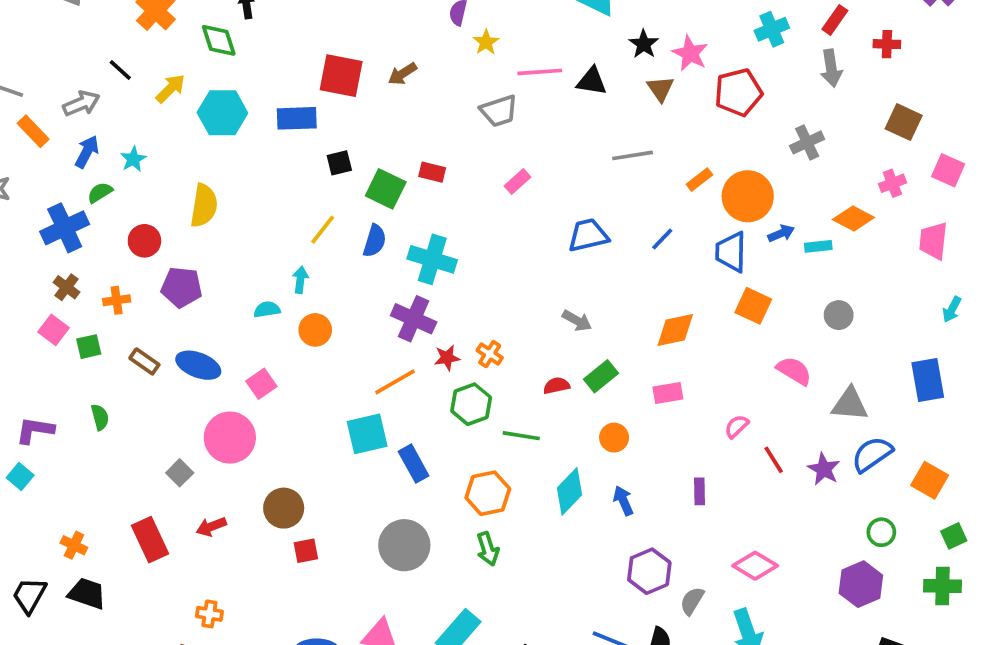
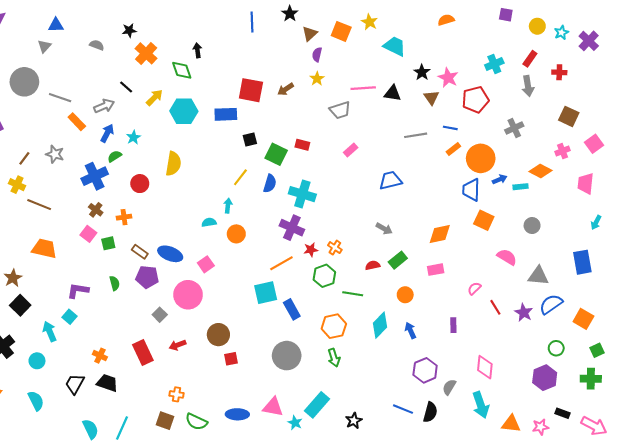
yellow star: (486, 42) -> (317, 79), moved
pink square: (948, 170) -> (594, 144), turned 30
blue line: (662, 239) -> (450, 128), moved, turned 56
purple pentagon: (182, 287) -> (147, 277), moved
pink diamond: (755, 566) -> (485, 367), turned 65

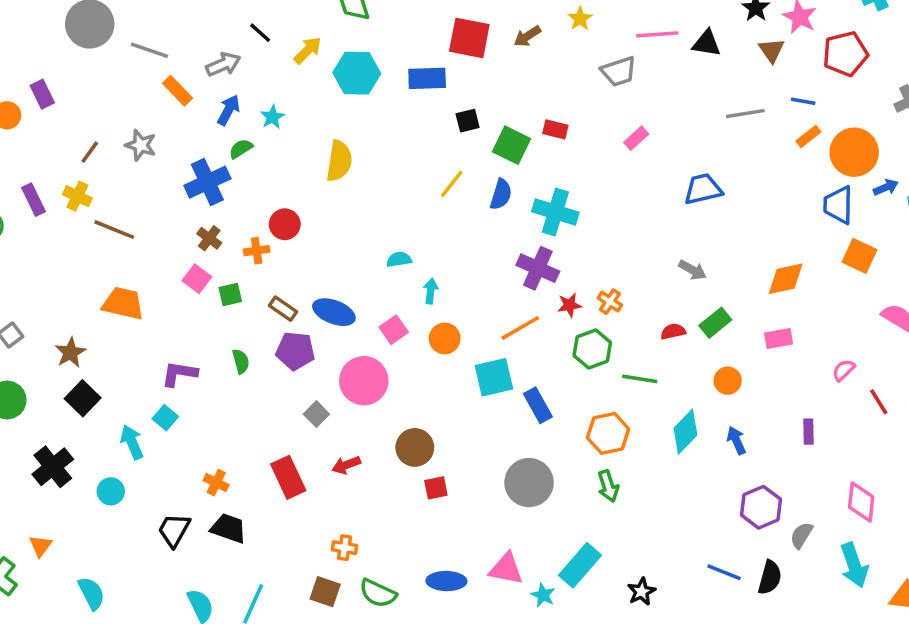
red circle: (140, 184) -> (285, 224), moved
cyan arrow: (228, 206) -> (431, 291), moved
orange circle: (236, 234) -> (445, 338), moved
cyan semicircle: (36, 401) -> (91, 593), moved

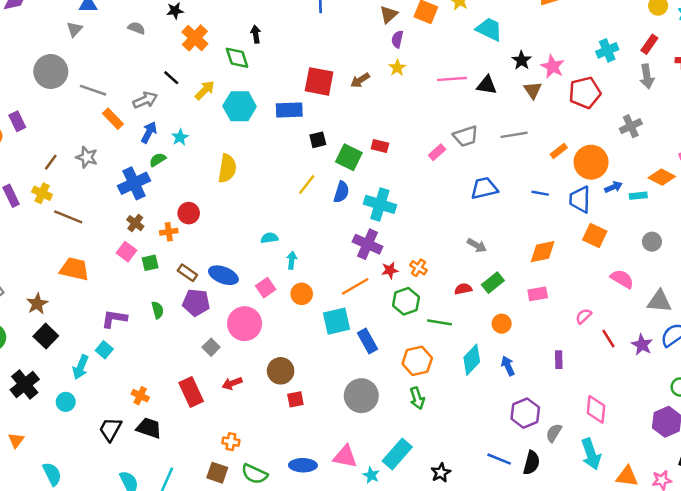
gray trapezoid: (619, 71) -> (466, 136), moved
blue line: (803, 101) -> (540, 193), moved
cyan arrow: (132, 442) -> (81, 367), turned -135

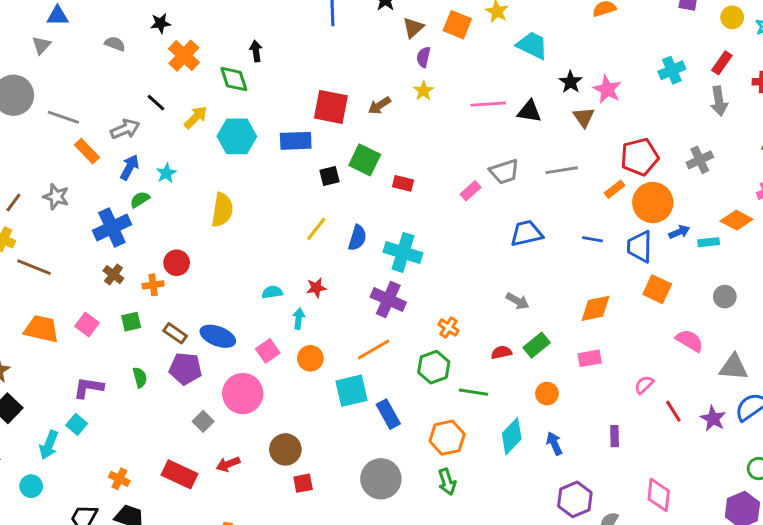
red pentagon: (585, 93) -> (640, 157), moved
green square: (349, 157) -> (365, 160), moved
pink square: (127, 252) -> (87, 324), moved
red star: (390, 270) -> (316, 288), moved
red rectangle: (191, 392) -> (180, 474), turned -40

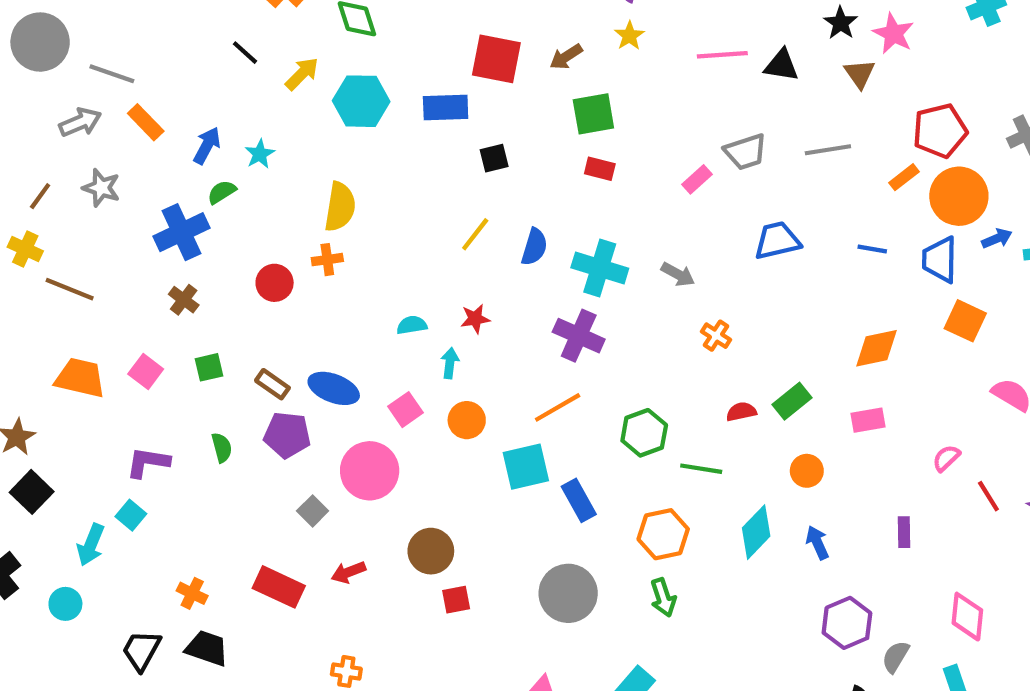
gray arrow: (125, 129) -> (80, 122), moved
green square: (365, 160) -> (593, 114), moved, turned -36
orange cross: (153, 285) -> (327, 260), moved
gray arrow: (518, 301) -> (678, 274), moved
orange cross: (449, 327) -> (716, 336), moved

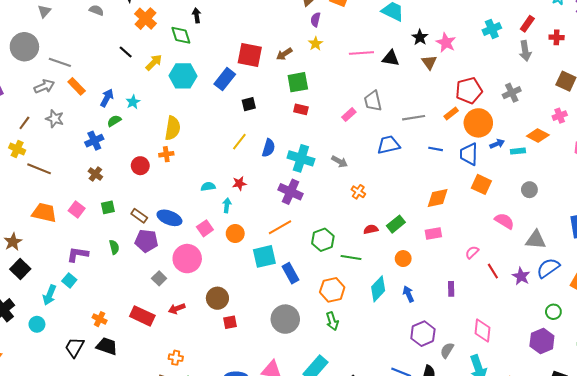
blue rectangle: (446, 107) -> (225, 79), turned -50
gray line: (828, 150) -> (414, 118), moved
gray trapezoid: (746, 152) -> (373, 101), turned 95
blue cross: (182, 232) -> (94, 141), size x0.7

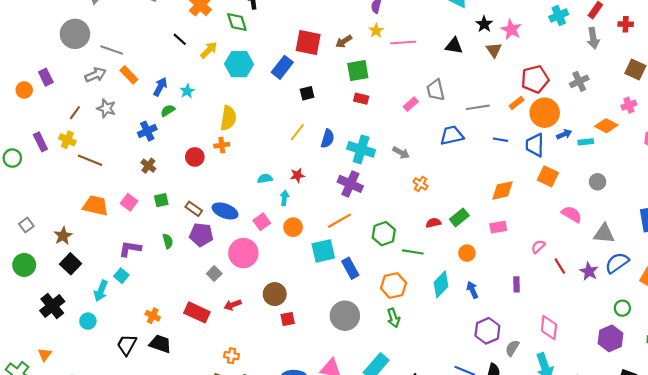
pink line: (361, 53) -> (403, 43), moved

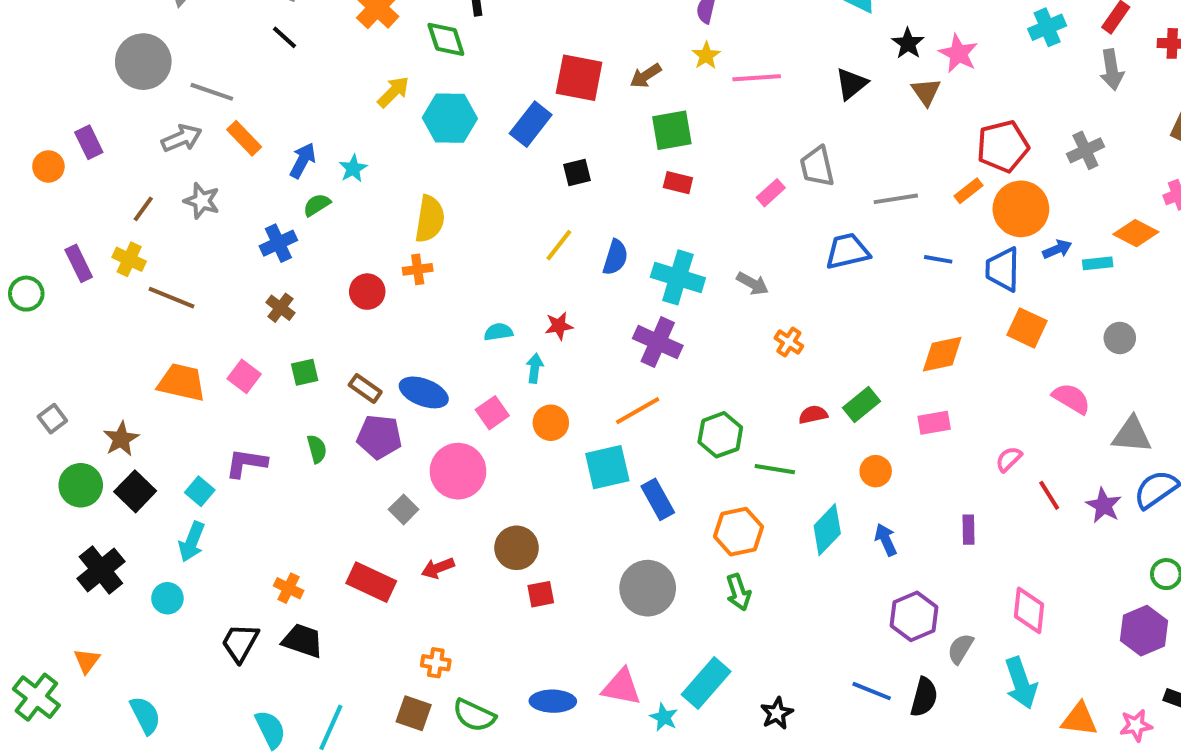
black line: (180, 39) -> (284, 37), moved
black triangle: (454, 46) -> (851, 84), turned -48
green circle: (24, 265) -> (81, 485), moved
cyan square: (121, 276) -> (200, 491), moved

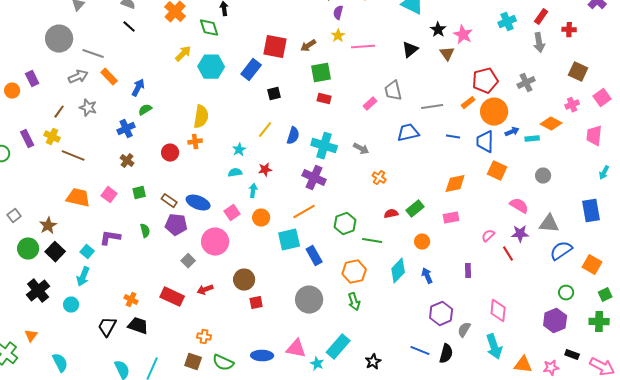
cyan star: (353, 169) -> (239, 150), moved
purple star: (1104, 505) -> (520, 234), moved, turned -30

